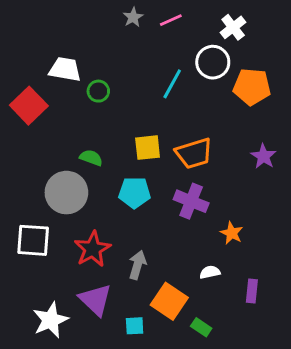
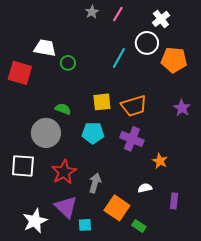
pink line: (171, 20) -> (118, 14), turned -35
red square: (29, 106) -> (20, 73), turned -30
cyan square: (135, 326) -> (85, 225), moved

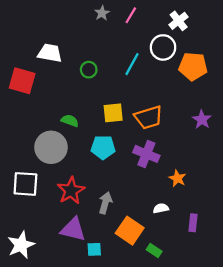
green circle: (68, 63) -> (89, 70), moved
purple triangle: (66, 207) -> (73, 229), turned -30
white star: (35, 221) -> (21, 245), moved

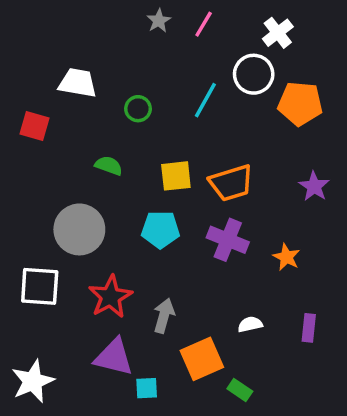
red square: (22, 81) -> (35, 126), size x0.7
green semicircle: (70, 121) -> (109, 166), moved
orange star: (177, 178) -> (286, 257), moved
purple rectangle: (193, 223) -> (309, 328), moved
orange square: (130, 231) -> (202, 359), turned 32

